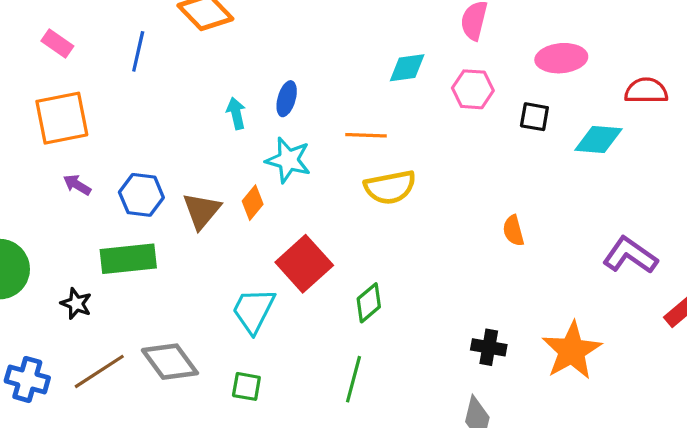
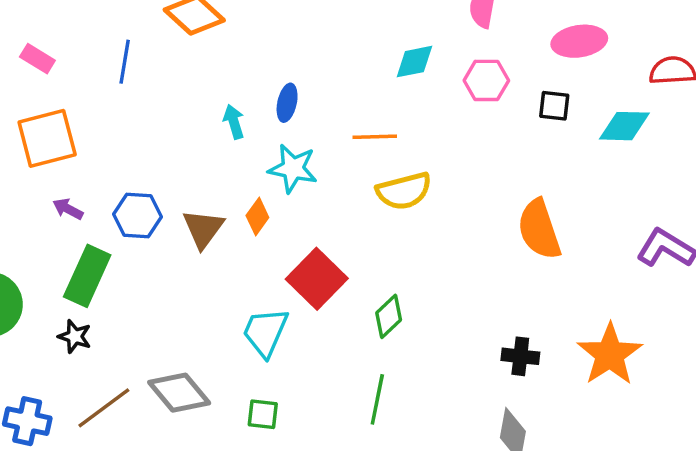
orange semicircle: (513, 231) -> (539, 229), size x1.8
green rectangle: (128, 259) -> (87, 276), moved, turned -56

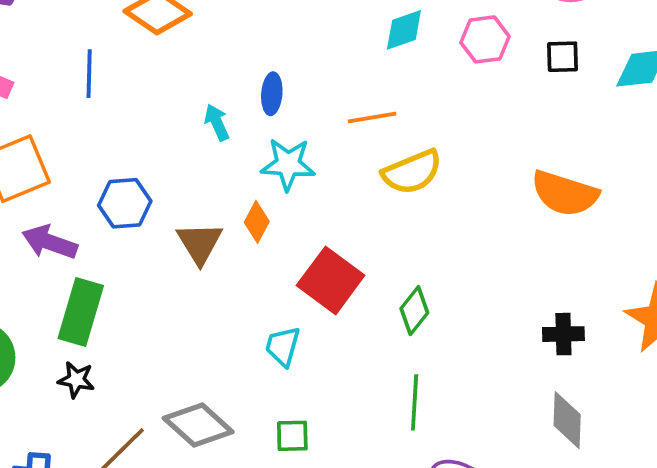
purple arrow: (68, 209) -> (50, 242), size x1.6
blue hexagon: (138, 215) -> (125, 203), moved
orange semicircle: (539, 229) -> (565, 193), turned -46
cyan trapezoid: (265, 332) -> (283, 346), size x0.7

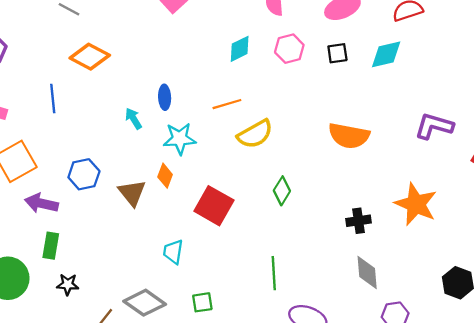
green diamond: (414, 311) -> (282, 191), moved
green rectangle: (81, 312) -> (51, 246), moved, size x0.7
cyan trapezoid: (283, 346) -> (173, 252), moved

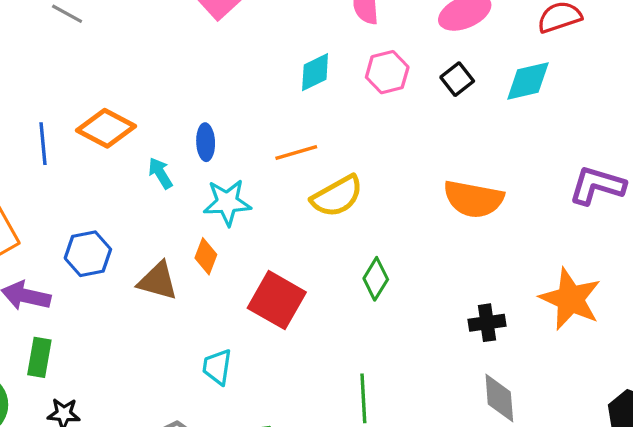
black square: (337, 53) -> (457, 79), turned -30
orange diamond: (90, 57) -> (106, 128), moved
brown triangle: (132, 193) -> (158, 281), turned -36

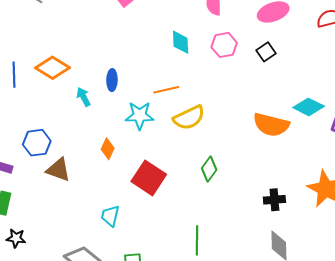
cyan diamond: (315, 72) -> (181, 42), turned -70
cyan diamond: (528, 81) -> (309, 107), moved, turned 36
cyan star: (227, 202) -> (140, 116), moved
brown triangle: (158, 281) -> (58, 170), moved

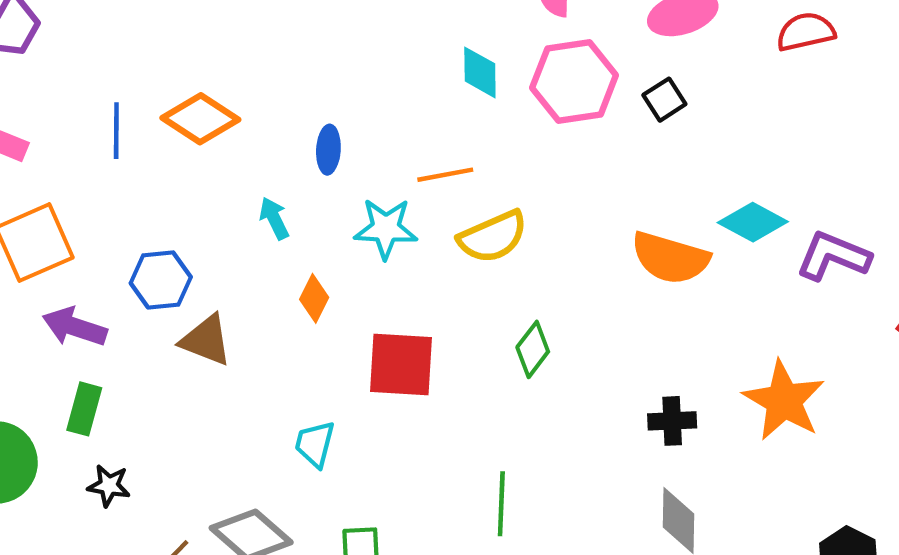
pink hexagon: (224, 45) -> (574, 82), size x1.5
cyan arrow: (83, 97) -> (274, 218), moved
red square: (149, 178) -> (401, 364), turned -32

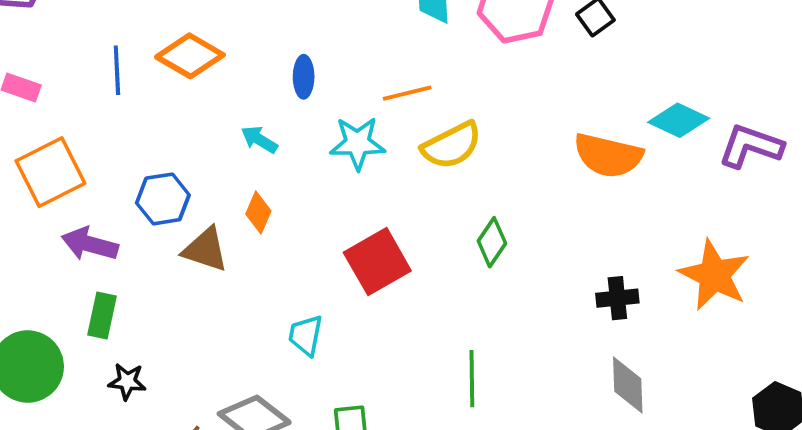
cyan arrow: (274, 218) -> (259, 140), turned -30
orange diamond: (314, 298) -> (258, 212), moved
red square: (401, 364) -> (377, 262), turned -30

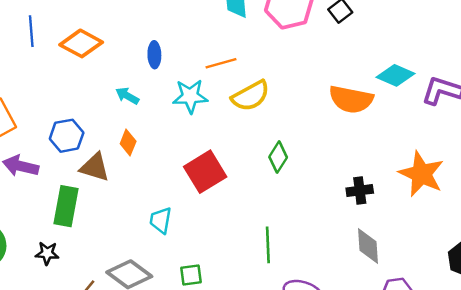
blue line: (117, 70) -> (31, 31), moved
green rectangle: (102, 315) -> (66, 206), moved, size x1.4

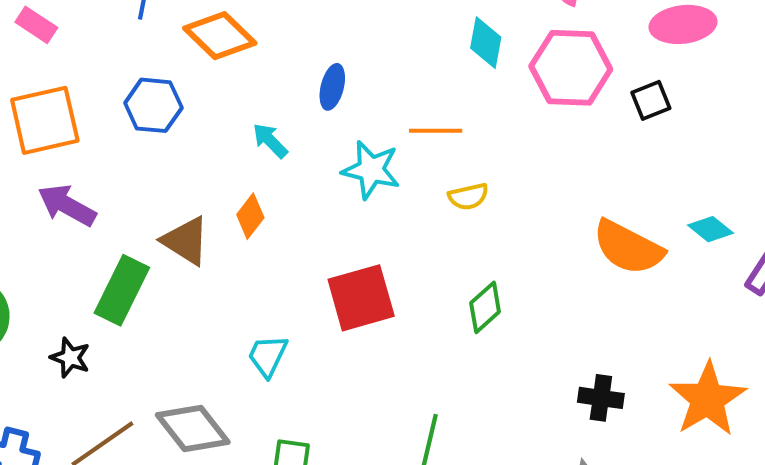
cyan diamond: (396, 75) -> (710, 229), size x0.7
yellow semicircle: (251, 96) -> (468, 196), size x0.6
blue hexagon: (67, 136) -> (153, 105), moved

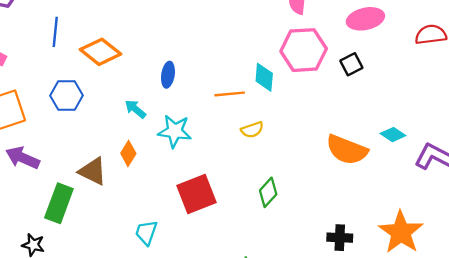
cyan diamond: (486, 43) -> (264, 77), moved
cyan star: (371, 170) -> (175, 131), moved

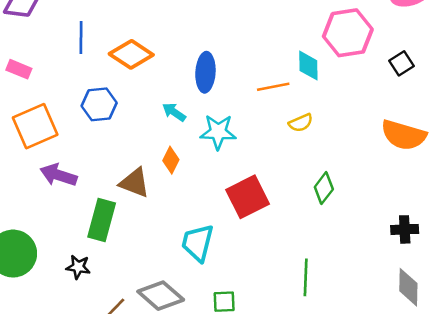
black square: (351, 64) -> (401, 63), moved
blue ellipse: (168, 75) -> (205, 72), size x1.4
cyan trapezoid: (146, 233) -> (198, 243), size x1.4

